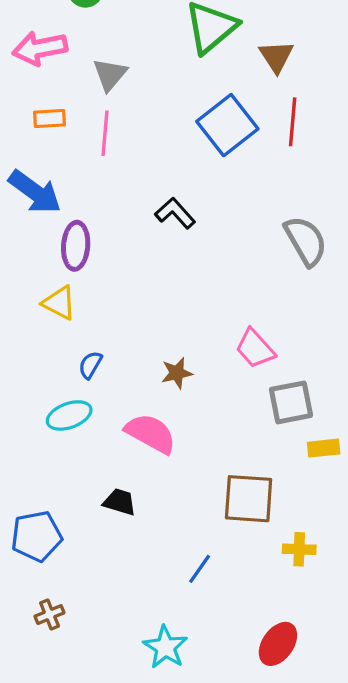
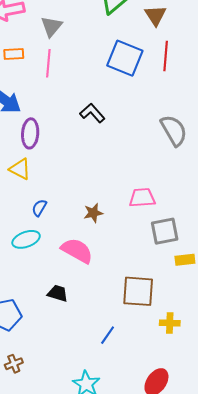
blue square: (227, 125) -> (125, 58), turned -30
pink trapezoid: (255, 349) -> (142, 198), turned 128

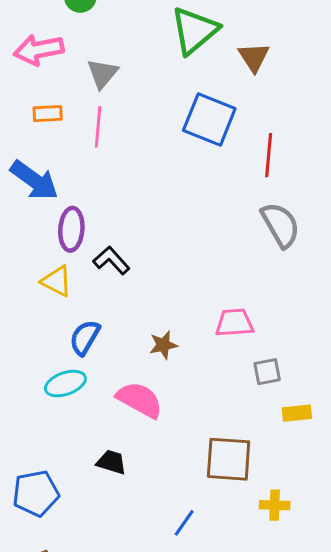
red line: (166, 56) -> (269, 155), moved
black L-shape: (92, 113) -> (111, 260), moved
blue semicircle: (39, 208) -> (85, 338), size x1.4
gray square: (165, 231) -> (267, 372), size x0.7

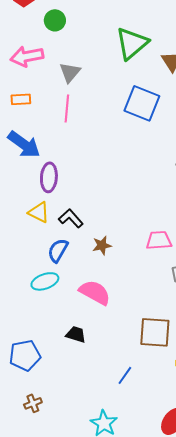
orange rectangle: (48, 114) -> (21, 99), moved
black L-shape: (111, 260) -> (71, 218), moved
brown star: (163, 345) -> (102, 245), moved

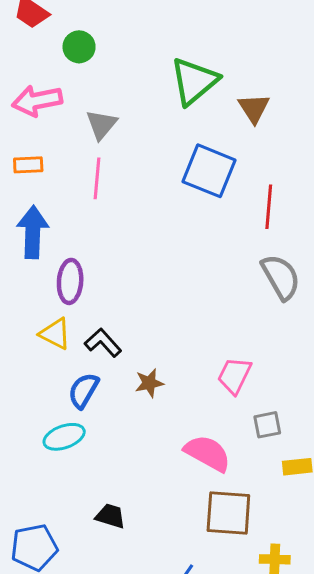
blue arrow: (24, 144) -> (33, 232), turned -124
pink trapezoid: (159, 240) -> (234, 376), turned -60
pink semicircle: (95, 292) -> (208, 453), moved

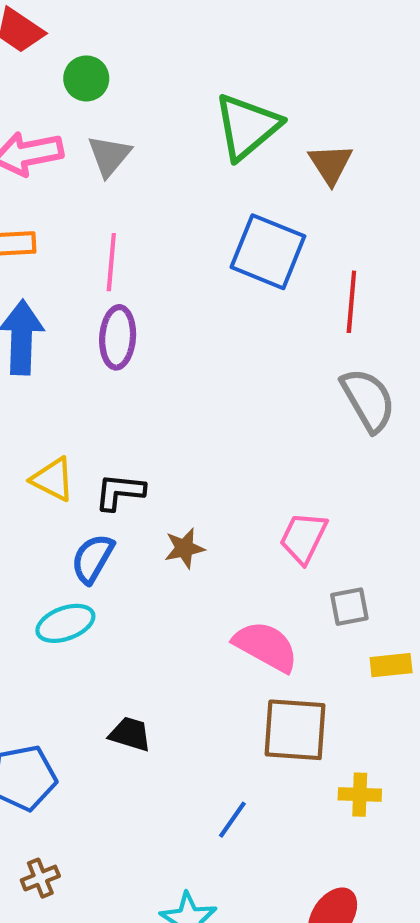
gray triangle: (101, 125) -> (109, 156), moved
purple ellipse: (70, 281) -> (118, 337), moved
black L-shape: (103, 343) -> (120, 492), turned -42

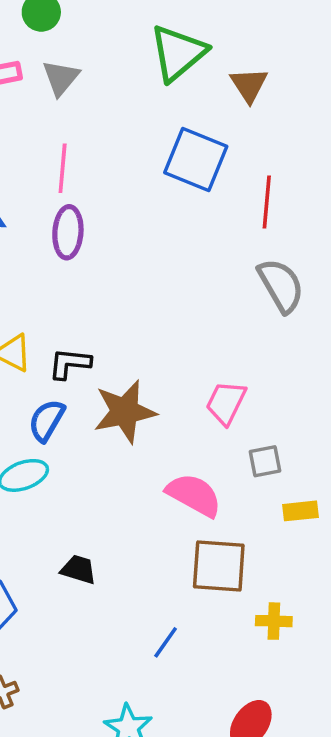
brown star: (184, 548) -> (125, 412), size x1.8

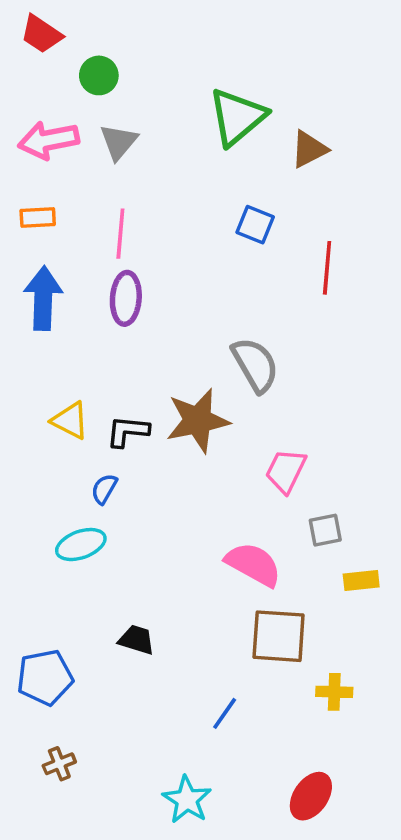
brown triangle: (249, 85) -> (309, 149), turned 36
blue square: (196, 159) -> (255, 225), size x0.6
gray semicircle: (281, 286) -> (255, 365), moved
brown star: (125, 412) -> (198, 421), moved
blue semicircle: (47, 420) -> (104, 489), size x0.7

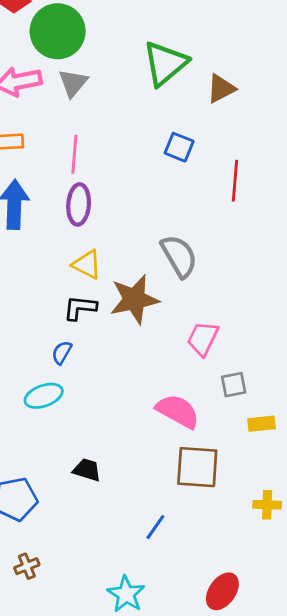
green circle: (99, 75) -> (58, 31), size x1.8
yellow triangle: (70, 421) -> (87, 265), moved
yellow cross: (334, 692) -> (267, 505), moved

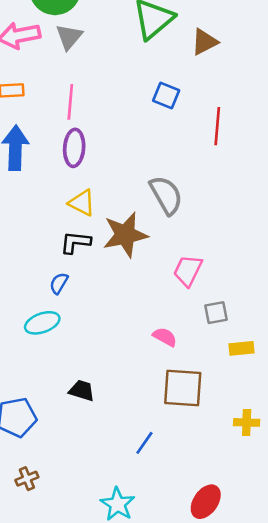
pink semicircle: (178, 411) -> (165, 337), size x0.6

